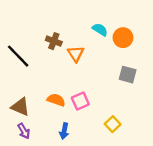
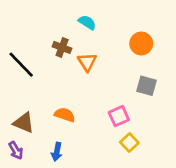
cyan semicircle: (100, 30) -> (87, 22), moved
pink square: (80, 101) -> (119, 116), moved
purple arrow: (24, 131) -> (16, 150), moved
blue arrow: (64, 131) -> (57, 152), moved

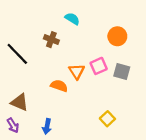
orange triangle: (87, 62) -> (77, 71), moved
orange semicircle: (65, 115) -> (59, 86), moved
pink square: (119, 116) -> (99, 66), moved

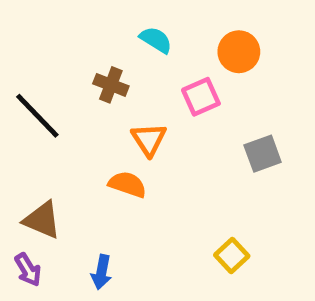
orange circle: (117, 36) -> (239, 52), moved
pink square: (99, 66) -> (201, 97), moved
orange triangle: (77, 71) -> (149, 139), moved
gray square: (122, 71) -> (263, 154), turned -35

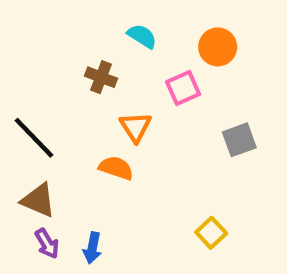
black line: (37, 116) -> (34, 138), moved
purple arrow: (28, 270) -> (47, 244), moved

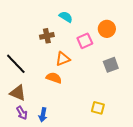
orange circle: (218, 47) -> (107, 29), moved
brown cross: (101, 77) -> (47, 36), turned -32
orange triangle: (136, 127) -> (63, 59), turned 42
yellow square: (211, 233) -> (98, 108), turned -32

